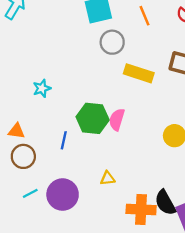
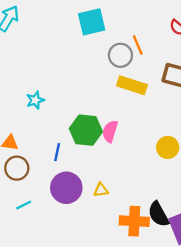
orange line: (145, 16) -> (138, 45), moved
gray circle: (112, 42) -> (120, 55), moved
purple circle: (63, 195) -> (66, 188), moved

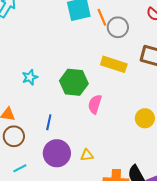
orange line: (138, 45) -> (102, 17), moved
gray circle: (120, 55) -> (118, 27), moved
green hexagon: (86, 130) -> (74, 82), moved

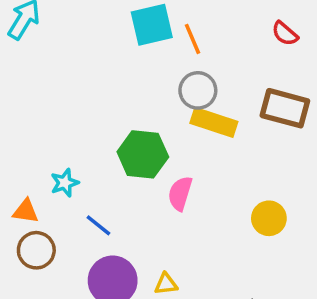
gray circle: (118, 27) -> (198, 90), moved
cyan star: (30, 77) -> (65, 183), moved
blue line: (49, 122) -> (98, 225), turned -63

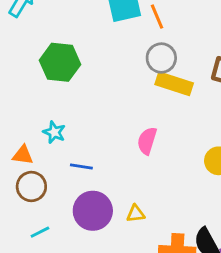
green hexagon: (143, 154) -> (60, 62), moved
cyan star: (65, 183) -> (54, 132), turned -30
blue line: (98, 225) -> (81, 167), turned -30

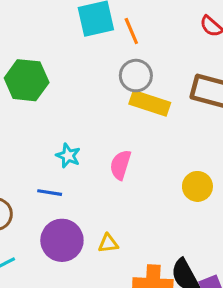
cyan star: (54, 132) -> (68, 156), moved

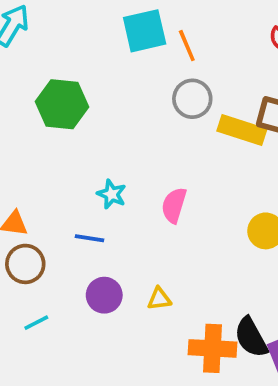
yellow rectangle: (150, 103) -> (242, 130), moved
purple circle: (62, 240) -> (104, 295), size x0.7

